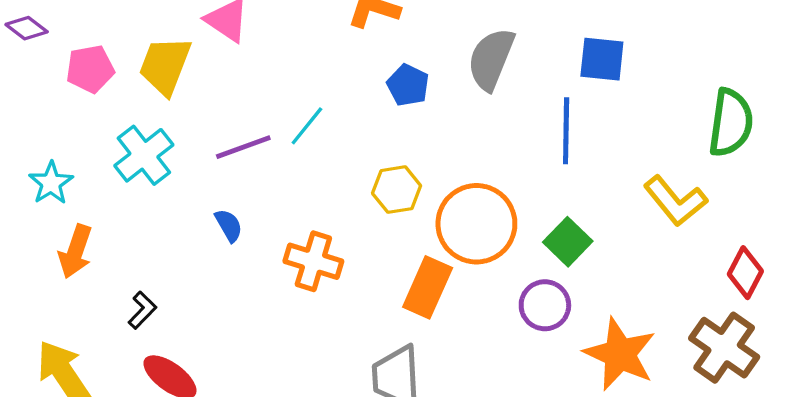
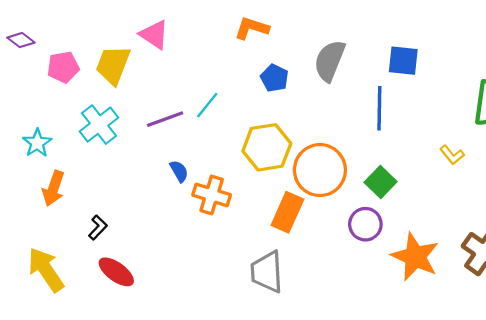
yellow hexagon: (397, 190) -> (267, 147), size x1.5
yellow L-shape: (675, 201) -> (452, 155), size x0.6
blue semicircle: (229, 225) -> (179, 171), moved

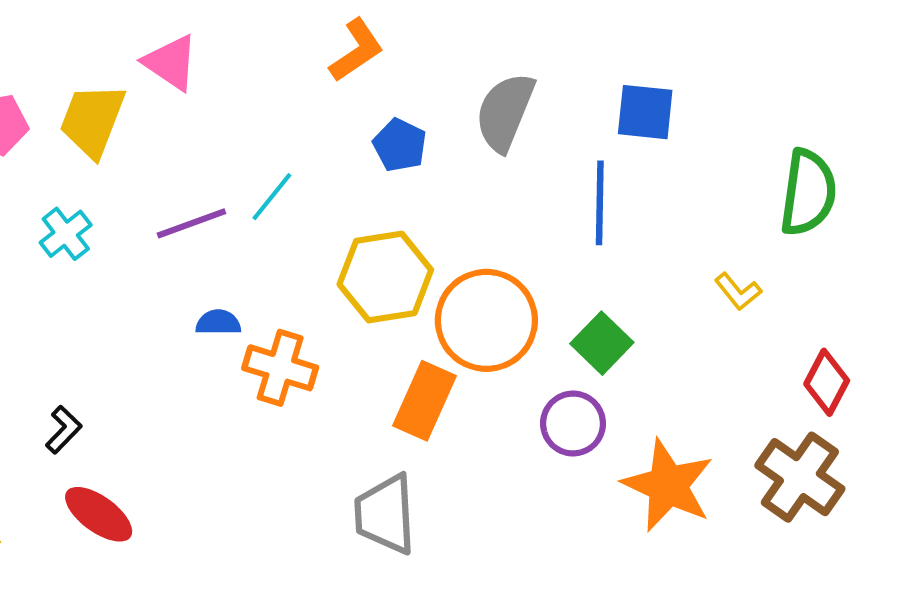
orange L-shape: (252, 28) -> (356, 50), turned 128
cyan cross: (99, 125) -> (66, 234), size x0.7
blue semicircle: (179, 171) -> (218, 322), turned -60

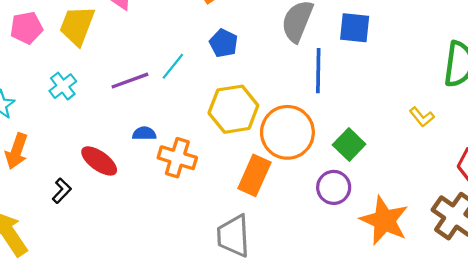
blue square: (645, 112) -> (355, 28), moved
blue pentagon: (400, 145) -> (224, 43), moved
blue line: (600, 203) -> (318, 71), moved
red ellipse: (99, 514) -> (99, 161), moved

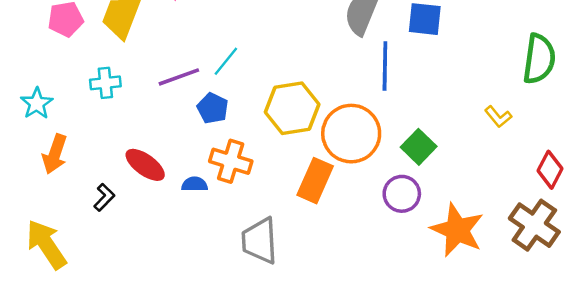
blue pentagon: (224, 43) -> (213, 108), moved
cyan cross: (63, 86) -> (105, 83), turned 32
blue semicircle: (144, 133) -> (195, 184), moved
gray trapezoid: (233, 236) -> (260, 241), moved

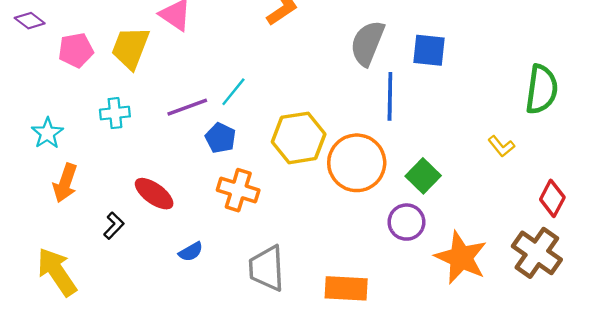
orange rectangle: (315, 181) -> (346, 288), moved, turned 69
blue semicircle: (195, 184) -> (191, 252), moved, turned 150

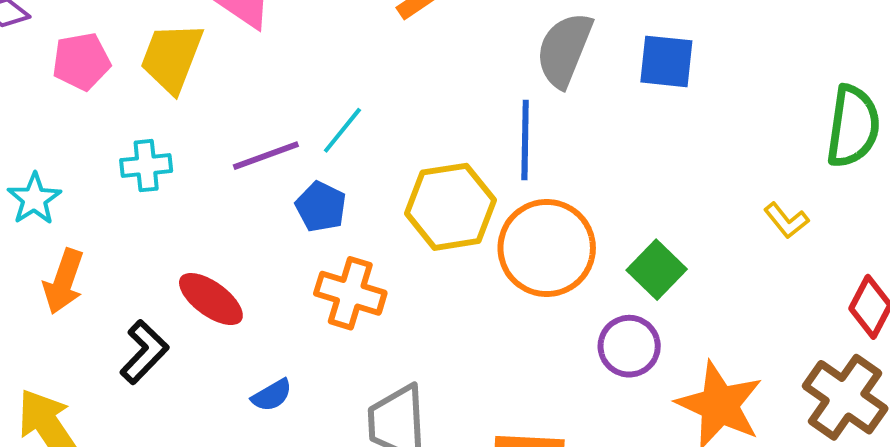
blue line: (390, 96) -> (525, 140), moved
black L-shape: (114, 226) -> (144, 352), size x1.4

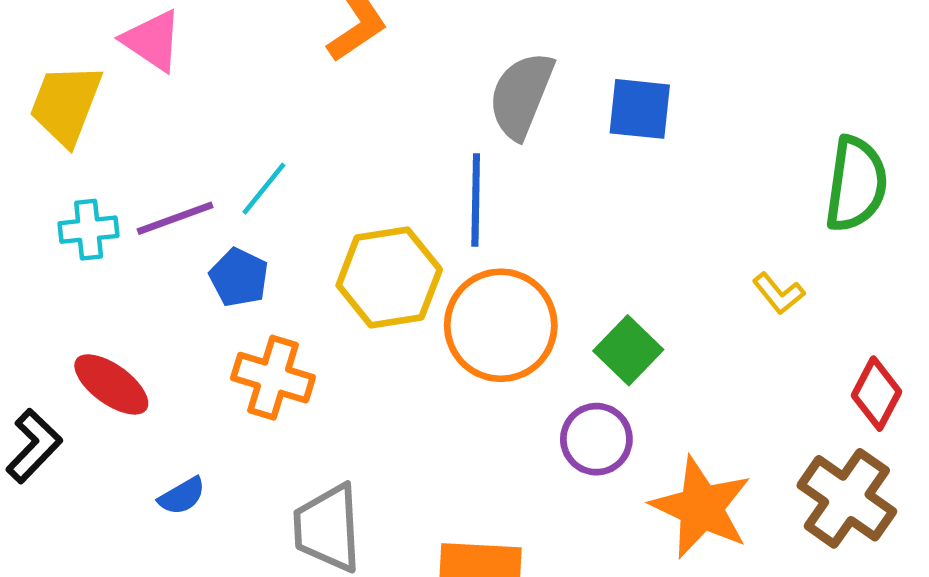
cyan cross: (146, 166) -> (89, 230), moved

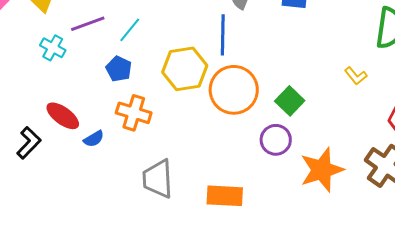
purple line: (175, 218) -> (88, 24), moved
cyan cross: (89, 230) -> (53, 48), turned 35
blue semicircle: (182, 496) -> (94, 139), moved
orange star: (701, 507) -> (322, 170), turned 30

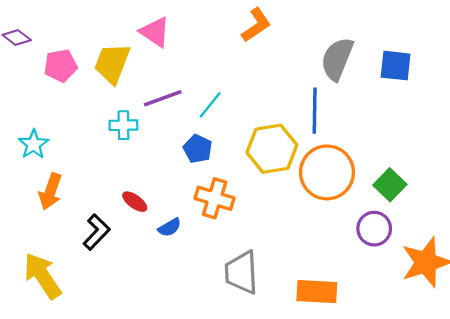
cyan cross: (53, 48) -> (123, 125), turned -30
red ellipse: (63, 116) -> (135, 202), size x0.7

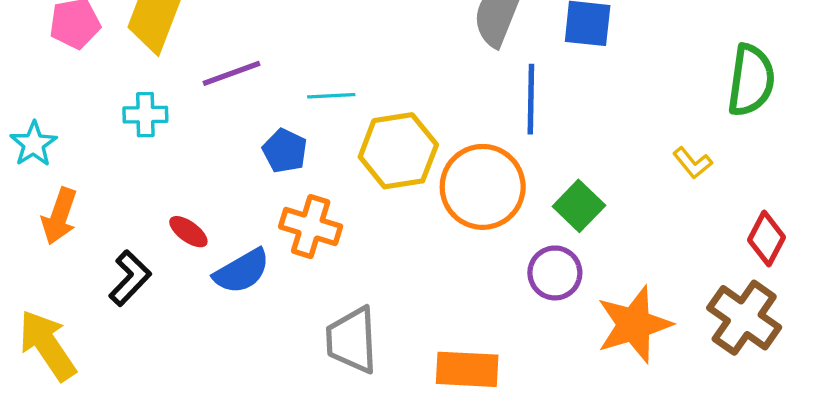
cyan line: (210, 105) -> (331, 96), moved, turned 48
blue line: (315, 111) -> (531, 99), moved
cyan cross: (123, 125) -> (145, 115), moved
blue semicircle: (170, 227) -> (242, 271), size x1.6

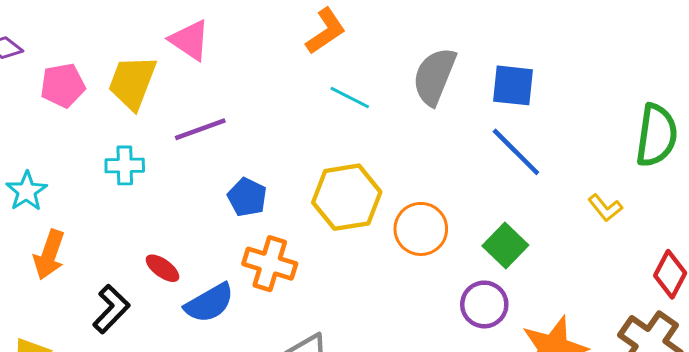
cyan line: (331, 96) -> (350, 98), moved, turned 30
blue line: (531, 99) -> (516, 152), moved, turned -46
orange circle: (483, 187) -> (421, 229), size x0.7

